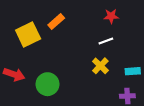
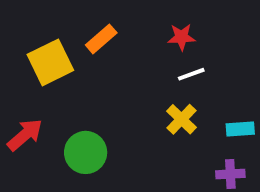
red star: (111, 16) -> (181, 37), moved
red arrow: (14, 74) -> (25, 135), turned -60

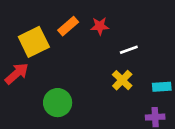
red star: (181, 37) -> (100, 26), moved
red arrow: (25, 135) -> (17, 74), moved

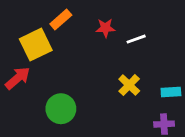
orange rectangle: (68, 26) -> (61, 20), moved
white line: (129, 50) -> (136, 39), moved

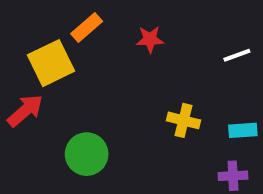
white line: (136, 39) -> (237, 55), moved
yellow cross: (129, 85) -> (184, 120), turned -30

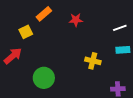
yellow square: (51, 63) -> (26, 32), size x0.6
cyan rectangle: (243, 130) -> (123, 50), moved

